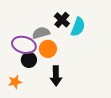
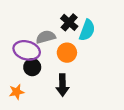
orange circle: (48, 49) -> (67, 53), moved

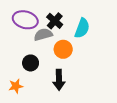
black cross: (69, 22) -> (55, 21), moved
purple ellipse: (27, 50) -> (25, 20), moved

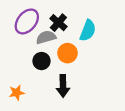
purple ellipse: (25, 20) -> (27, 21), turned -65
black circle: (31, 63) -> (42, 61), moved

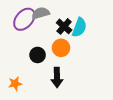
black cross: (58, 23) -> (64, 26), moved
gray semicircle: (46, 37) -> (41, 13), moved

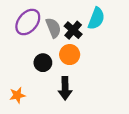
gray semicircle: (41, 13) -> (53, 28), moved, turned 84
cyan semicircle: (79, 27) -> (96, 19), moved

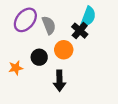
black cross: (73, 30) -> (80, 31), moved
orange star: (17, 95) -> (16, 68), moved

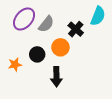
cyan semicircle: (88, 17) -> (98, 16), moved
gray semicircle: (49, 25) -> (46, 24), turned 60

